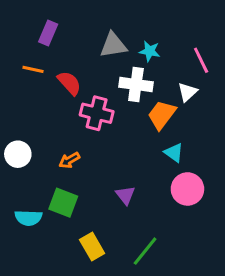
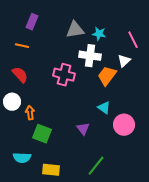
red semicircle: (69, 83) -> (20, 75), moved
cyan triangle: (174, 153) -> (104, 108), moved
orange arrow: (69, 160) -> (30, 113), moved, turned 112
cyan semicircle: (28, 218) -> (22, 158), moved
yellow rectangle: (92, 247) -> (51, 170), moved, turned -54

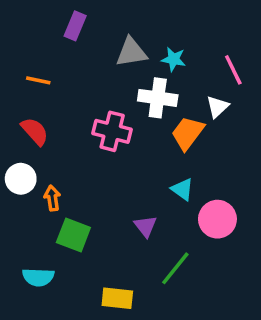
purple rectangle: (32, 22) -> (75, 26), moved
green line: (96, 166) -> (175, 268), moved
yellow rectangle: (51, 170) -> (117, 298), moved

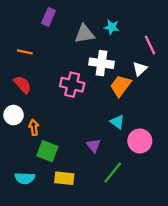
cyan star: (174, 59) -> (112, 27), moved
yellow rectangle: (117, 298) -> (64, 178), moved

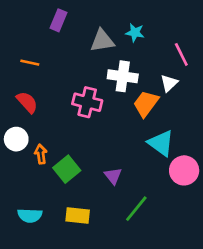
cyan triangle: (117, 122) -> (161, 143), moved, size x1.5
pink circle: (140, 141) -> (184, 170), moved
green square: (47, 151) -> (67, 169), moved, turned 30

